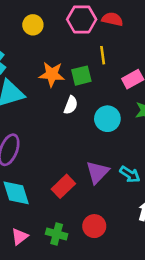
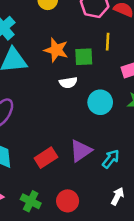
white semicircle: (71, 105) -> (68, 83), turned 48
cyan arrow: (130, 174) -> (111, 159), turned -96

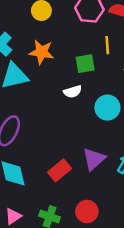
orange star: (56, 50) -> (41, 52), moved

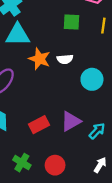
orange star: (41, 52) -> (40, 59), moved
green square: (85, 64) -> (72, 22), moved

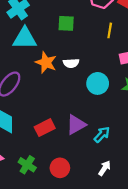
green square: (72, 22) -> (66, 23), moved

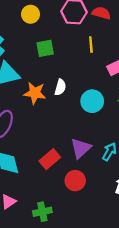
white semicircle: (71, 63) -> (60, 87), turned -56
green cross: (27, 165) -> (42, 212), moved, turned -30
red circle: (60, 168) -> (75, 181), moved

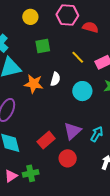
red semicircle: (101, 13) -> (90, 27), moved
yellow line: (91, 45) -> (78, 57), moved, turned -40
green cross: (42, 212) -> (31, 173), moved

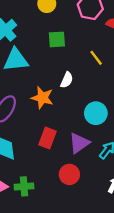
orange star: (34, 84) -> (42, 98), moved
cyan circle: (82, 91) -> (96, 113), moved
red rectangle: (46, 140) -> (48, 138), moved, turned -36

